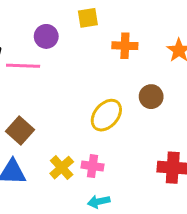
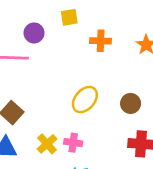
brown circle: (151, 97) -> (131, 103), moved

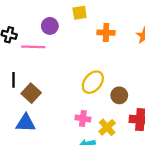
brown circle: (131, 103) -> (119, 95), moved
yellow cross: (47, 144) -> (107, 127), moved

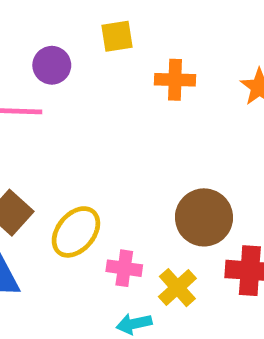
yellow ellipse: (93, 82) -> (76, 232), moved
brown circle: (119, 95) -> (204, 217), size x1.5

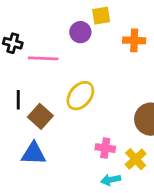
purple circle: (52, 65) -> (80, 32), moved
yellow ellipse: (76, 232) -> (80, 96), moved

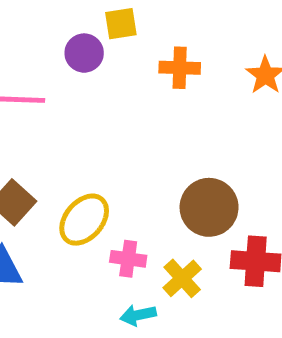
yellow ellipse: (80, 96) -> (84, 220), moved

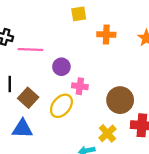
purple circle: (84, 53) -> (61, 67), moved
pink cross: (128, 259) -> (80, 86), moved

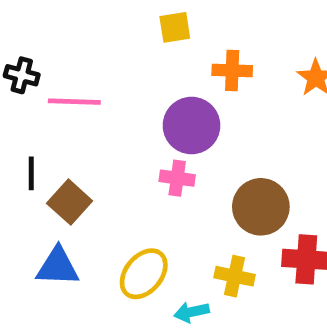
purple circle: (61, 67) -> (192, 126), moved, size x1.5
yellow ellipse: (61, 106) -> (144, 274), moved
yellow cross: (107, 133) -> (235, 276), turned -36

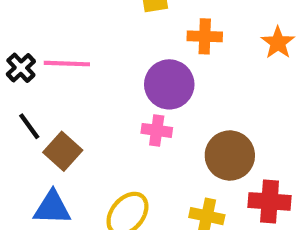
black cross: (22, 75) -> (21, 68), moved, turned 32
black line: (31, 173) -> (29, 126), turned -36

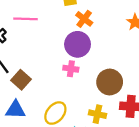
orange cross: (205, 36) -> (84, 19), moved, turned 35
pink line: (67, 64) -> (25, 19), moved

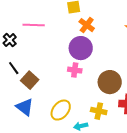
blue triangle: (16, 110) -> (25, 107), turned 36

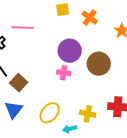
orange cross: (87, 25) -> (90, 18), moved
brown circle: (110, 82) -> (99, 64), moved
blue triangle: (25, 107) -> (14, 110), turned 30

